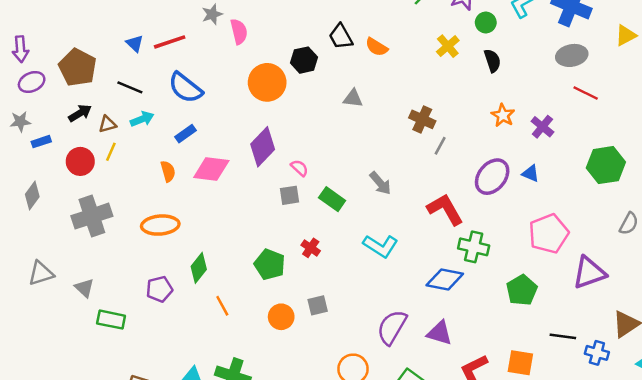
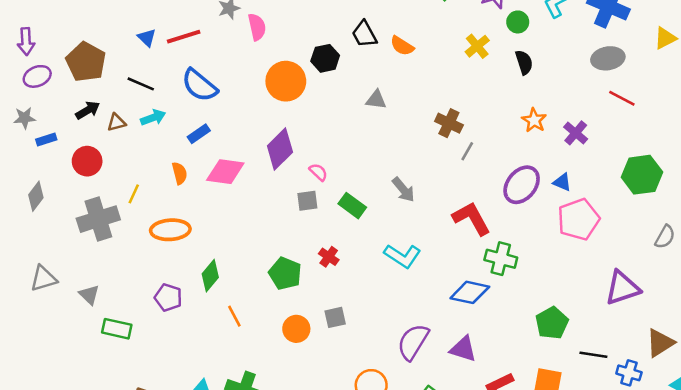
yellow line: (111, 152) -> (134, 194), moved
pink pentagon: (549, 234) -> (579, 219), moved
purple pentagon: (159, 289) -> (168, 297), turned 30
green pentagon: (522, 290) -> (552, 323), moved

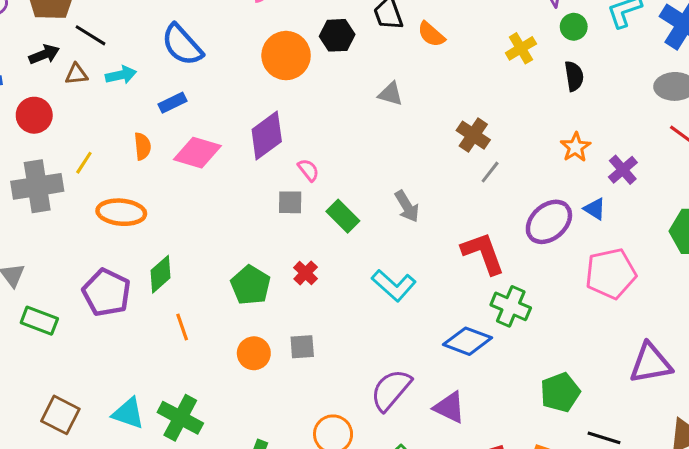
black line: (141, 84) -> (90, 35), moved
blue triangle: (562, 182) -> (595, 209), moved
purple pentagon: (168, 297) -> (107, 293), size x1.4

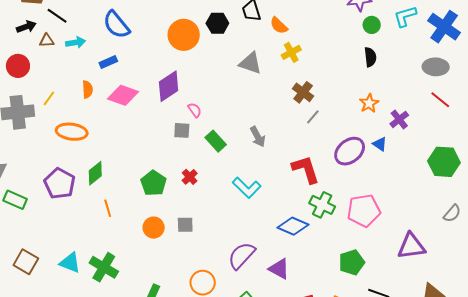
yellow cross: (521, 48) -> (291, 52), moved
gray triangle: (391, 94) -> (250, 63), size x1.4
pink pentagon: (611, 274) -> (364, 211), moved

